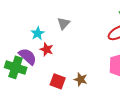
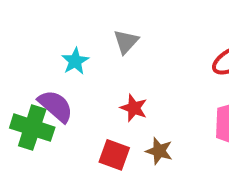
red star: (47, 49) -> (134, 108), moved

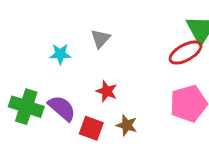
cyan star: (75, 61) -> (60, 54), turned 30
purple semicircle: (56, 106) -> (62, 108), moved

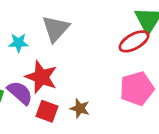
gray triangle: (100, 39) -> (56, 29), size x1.5
red star: (107, 91) -> (41, 77), moved, size x1.6

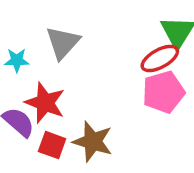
pink pentagon: (137, 88) -> (163, 92), moved
brown star: (80, 108) -> (93, 142), size x1.6

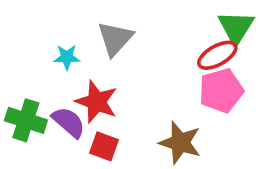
brown star: (93, 142) -> (180, 143), moved

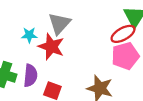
red star: (97, 102) -> (51, 47), moved
purple semicircle: (69, 122) -> (30, 76), turned 55

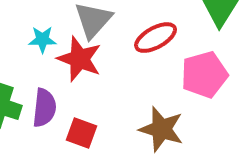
red ellipse: (123, 34) -> (156, 38), moved

